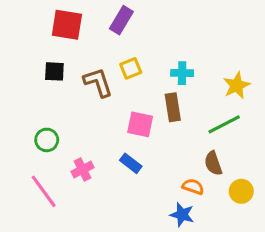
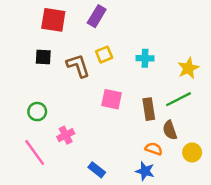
brown rectangle: (173, 107) -> (149, 109), moved
blue rectangle: (131, 163) -> (97, 170), moved

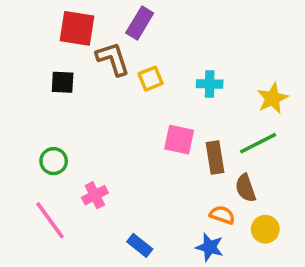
brown L-shape: (78, 66) -> (113, 59), moved
pink square: (112, 99) -> (179, 140), moved
yellow circle: (192, 152) -> (265, 229), moved

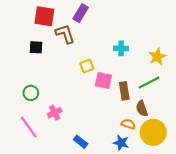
yellow square: (150, 79) -> (87, 66), moved
yellow circle: (265, 229) -> (153, 132), size x1.6

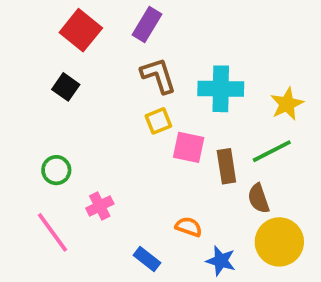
red square: (44, 16) -> (81, 30), turned 30
brown L-shape: (65, 34) -> (158, 76), moved
black square: (36, 47) -> (66, 87), turned 32
cyan cross: (121, 48) -> (221, 89), size x1.6
orange semicircle: (128, 124) -> (189, 227), moved

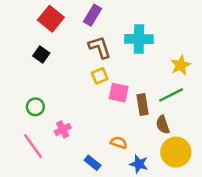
cyan cross: (221, 89) -> (139, 39), moved

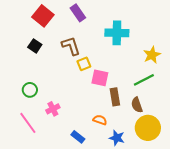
purple rectangle: (93, 15) -> (78, 13), turned -66
brown L-shape: (100, 47) -> (71, 46), moved
brown rectangle: (143, 104) -> (115, 97), moved

